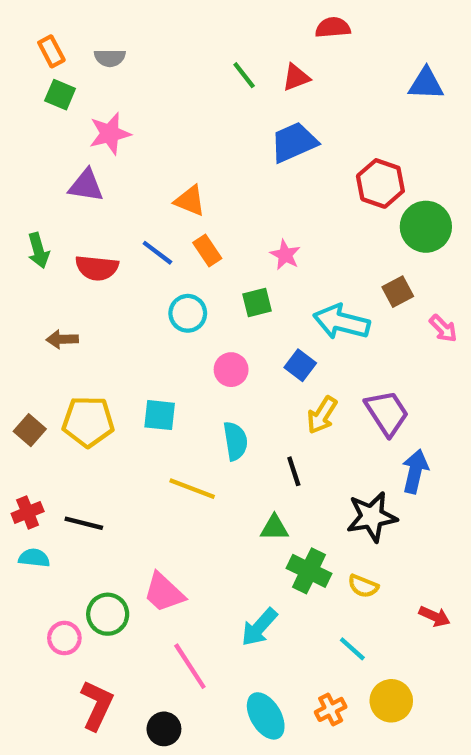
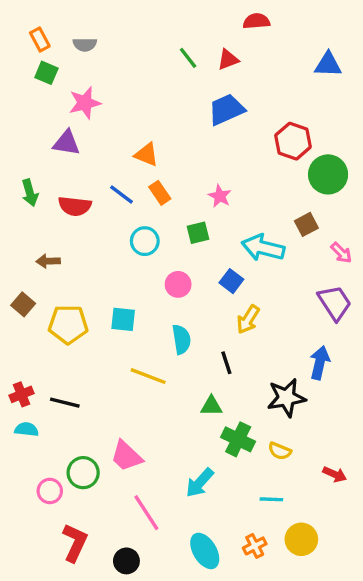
purple trapezoid: (387, 413) -> (335, 303), moved
brown square: (30, 430) -> (23, 304), moved
cyan line: (352, 649) -> (271, 499), turned -40

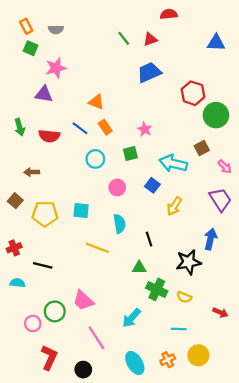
yellow arrow: (248, 319) -> (174, 206), moved
red cross: (21, 394) -> (14, 248), moved

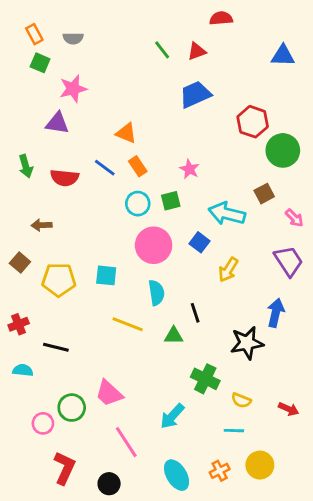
cyan circle: (95, 159) -> (138, 204), moved
pink circle: (117, 187) -> (154, 245), size x1.6
green triangle: (139, 268) -> (174, 336), moved
yellow semicircle: (184, 297) -> (241, 400), moved

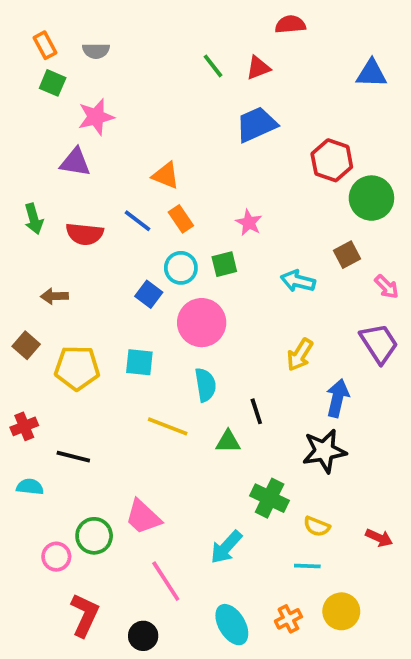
cyan arrow: (227, 214) -> (298, 281), size x0.7
blue square: (200, 242) -> (149, 294), moved
blue arrow: (276, 313) -> (338, 398), moved

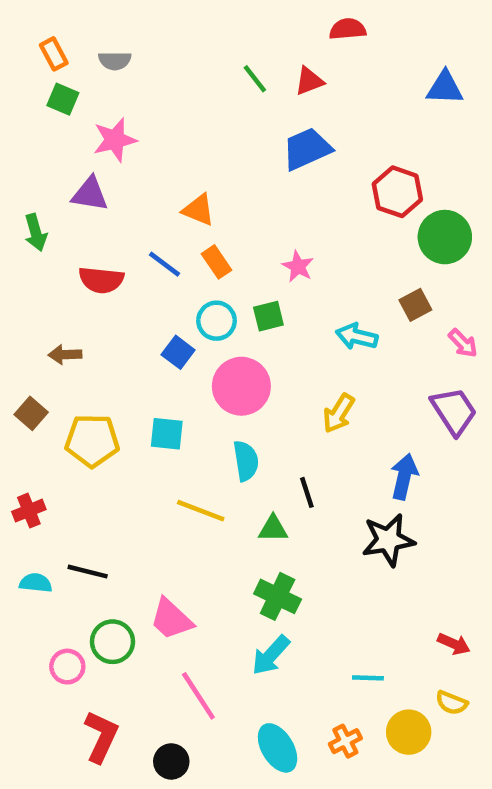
green arrow: (34, 219) -> (36, 233), moved
yellow arrow: (300, 355) -> (339, 413), moved
black line: (73, 457) -> (88, 572), moved
green cross: (270, 498) -> (278, 596), moved
yellow semicircle: (317, 526) -> (452, 703), moved

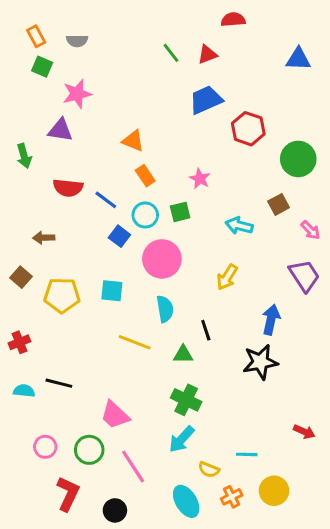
red hexagon: (397, 192) -> (248, 129), moved
blue line: (165, 264) -> (106, 200), moved
green circle: (113, 642) -> (89, 450), moved
yellow semicircle: (452, 703) -> (209, 470), moved

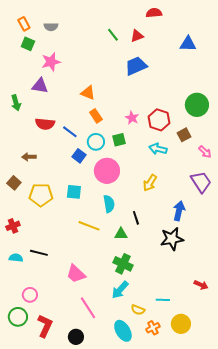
blue triangle: (298, 59) -> (188, 44), moved
red hexagon: (248, 129) -> (159, 120), moved
green circle: (89, 450) -> (18, 317), moved

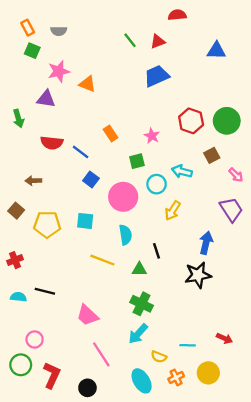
orange triangle: (88, 93) -> (87, 84), moved
red hexagon: (159, 120) -> (191, 121), moved
cyan circle: (96, 142) -> (157, 184), moved
red arrow: (201, 285) -> (224, 338), moved

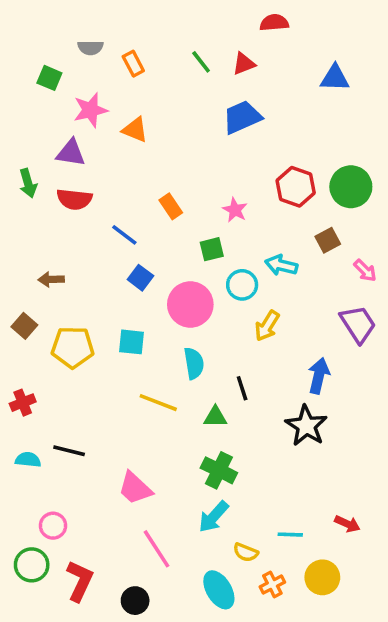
orange rectangle: (28, 28) -> (133, 64), moved
red semicircle: (52, 143) -> (74, 199), moved
black star: (198, 275) -> (306, 426), turned -30

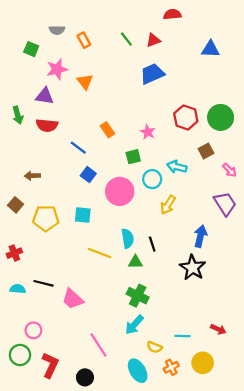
orange triangle: (135, 130) -> (85, 82), turned 30
cyan semicircle: (194, 363) -> (128, 238), moved
pink trapezoid: (135, 488) -> (73, 299), moved

